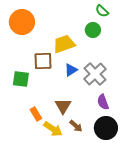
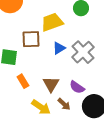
purple semicircle: (103, 102) -> (77, 87), moved, turned -35
orange rectangle: (36, 114) -> (23, 81), moved

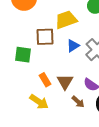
orange rectangle: (23, 81) -> (45, 80), moved
yellow arrow: (41, 107) -> (39, 102), moved

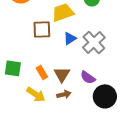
green square: (23, 55) -> (13, 68), moved
brown arrow: (78, 102) -> (64, 94), moved, turned -56

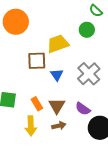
blue triangle: (70, 38) -> (57, 75), moved, turned -32
yellow arrow: (36, 94) -> (31, 126), turned 54

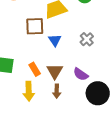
gray cross: (89, 74) -> (87, 39), size x0.6
brown arrow: (59, 126) -> (57, 91), turned 104

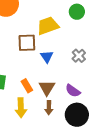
black circle: (98, 93) -> (77, 115), moved

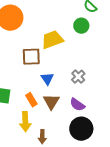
gray cross: (79, 56) -> (78, 77), moved
blue triangle: (47, 57) -> (47, 79), moved
brown arrow: (49, 108) -> (42, 137), moved

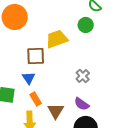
blue triangle: (47, 79) -> (29, 78), moved
brown triangle: (51, 102) -> (56, 111), moved

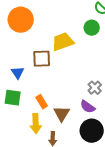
gray cross: (83, 76) -> (95, 88), moved
blue triangle: (29, 78) -> (18, 73), moved

